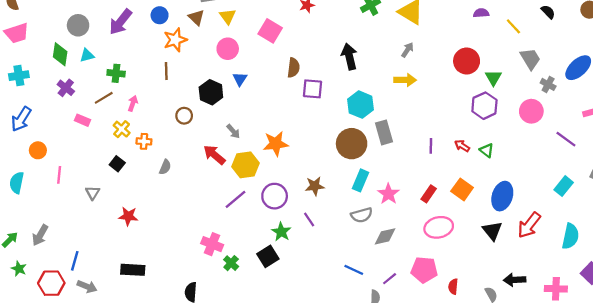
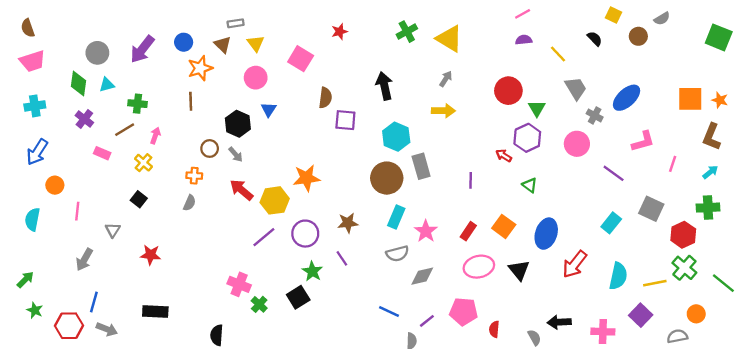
gray arrow: (233, 131) -> (236, 154), moved
orange cross: (144, 141) -> (194, 176), moved
red arrow: (462, 146) -> (504, 156), moved
black triangle: (492, 231) -> (519, 270), moved
gray arrow: (40, 235) -> (84, 260), moved

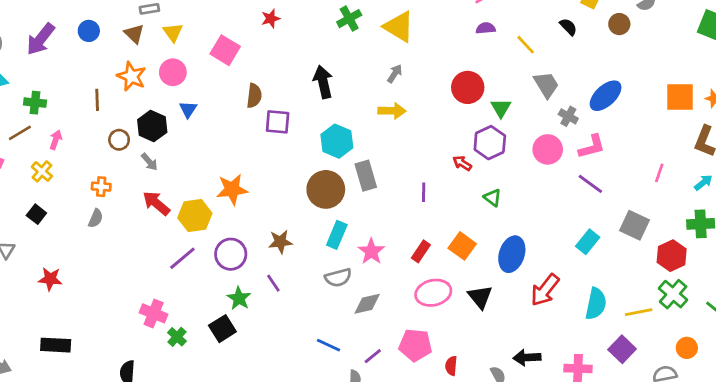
orange star: (200, 68) -> (131, 76), moved, turned -30
pink L-shape: (643, 141) -> (592, 147), moved
brown circle: (210, 148) -> (119, 140), moved

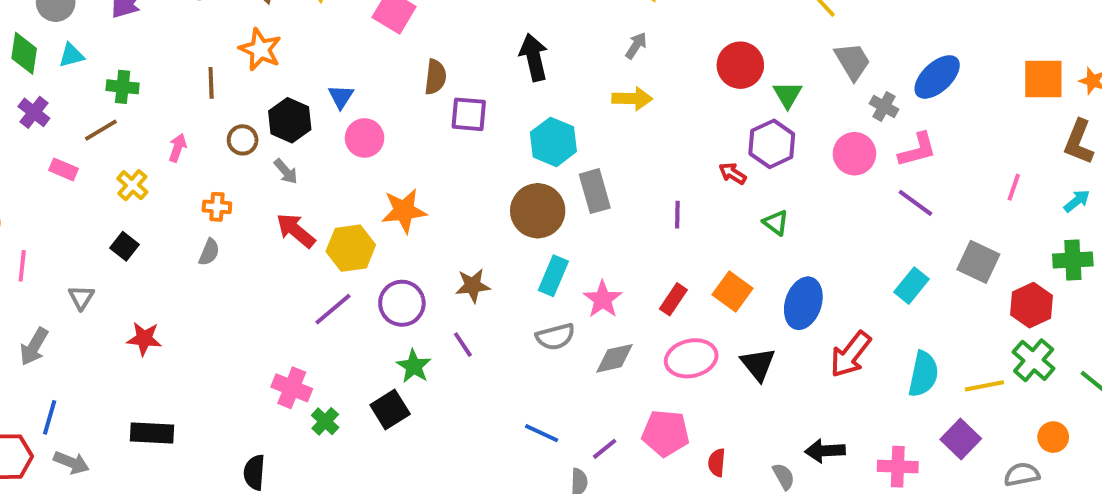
pink circle: (173, 72) -> (365, 138), moved
pink arrow: (56, 140) -> (178, 148), moved
gray diamond: (367, 304) -> (614, 358), moved

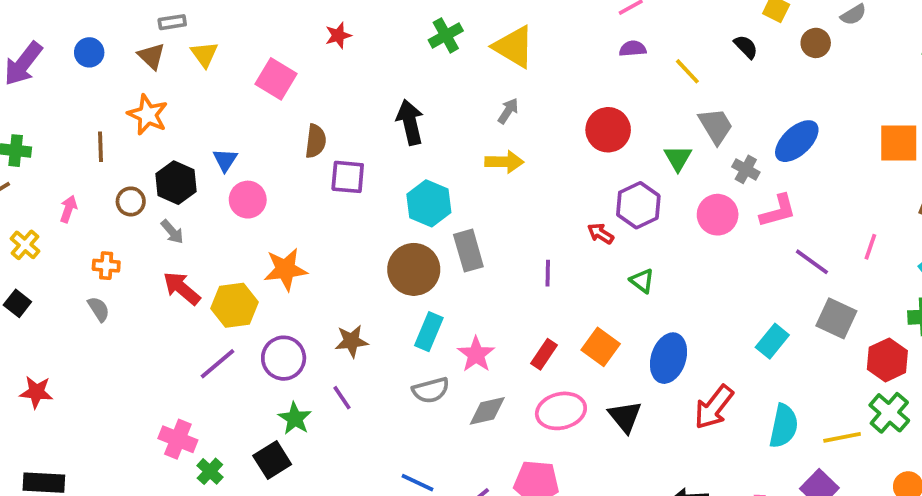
green triangle: (788, 95) -> (678, 158), moved
purple line: (915, 203) -> (812, 262), moved
gray semicircle: (209, 252) -> (99, 309), turned -56

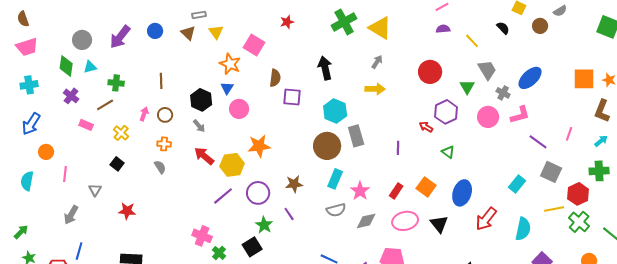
green cross: (446, 35) -> (344, 22), size x1.4
orange star: (148, 115) -> (230, 64), moved
brown circle: (131, 201) -> (165, 115), moved
yellow line: (842, 437) -> (554, 209), moved

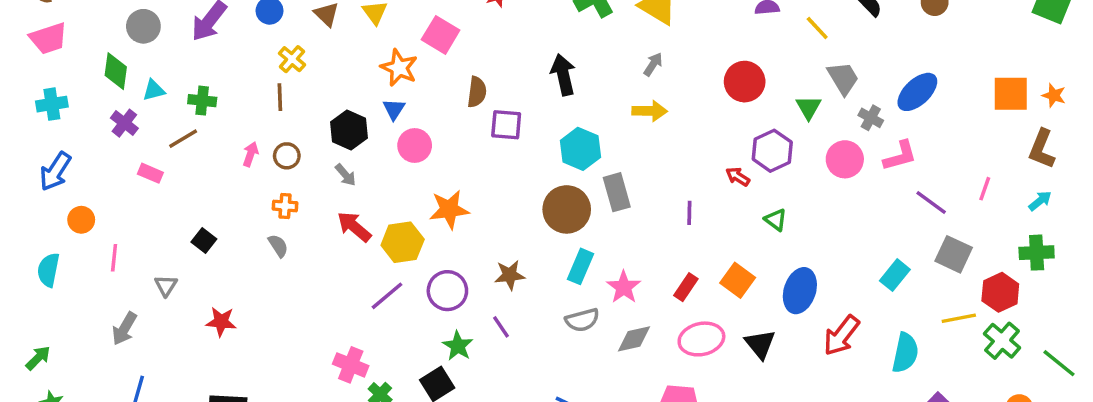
cyan triangle: (90, 67) -> (154, 90), moved
yellow cross: (121, 133) -> (292, 59), moved

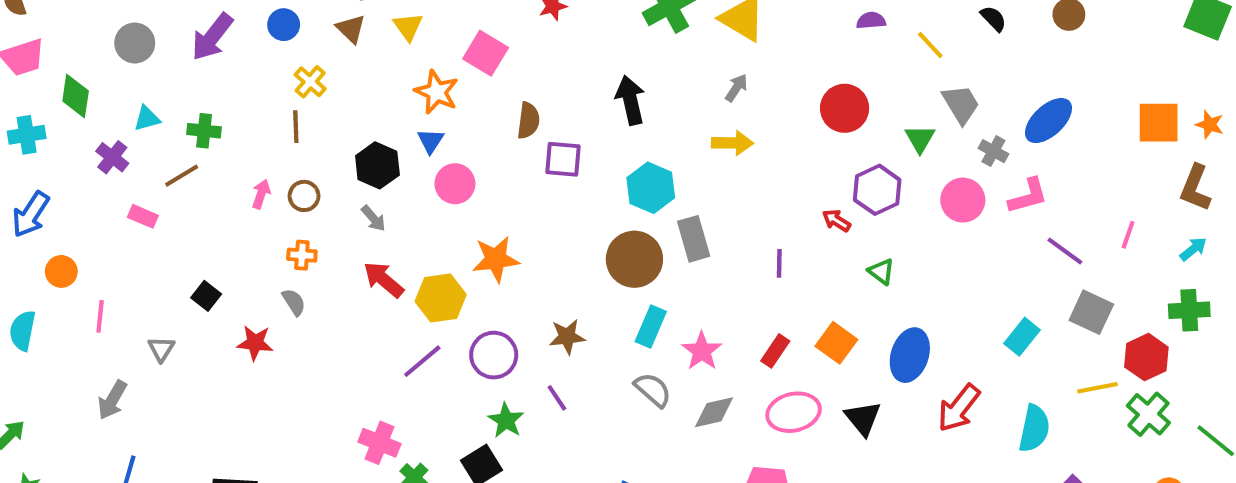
green diamond: (116, 71) -> (76, 96), moved
gray semicircle: (582, 320) -> (653, 390), turned -124
red star: (221, 322) -> (255, 343), moved

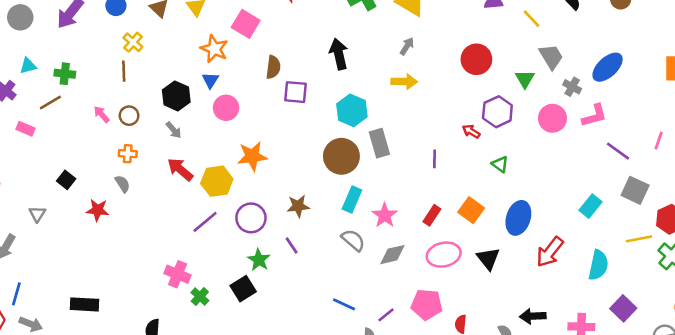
pink arrow: (261, 194) -> (102, 114), turned -60

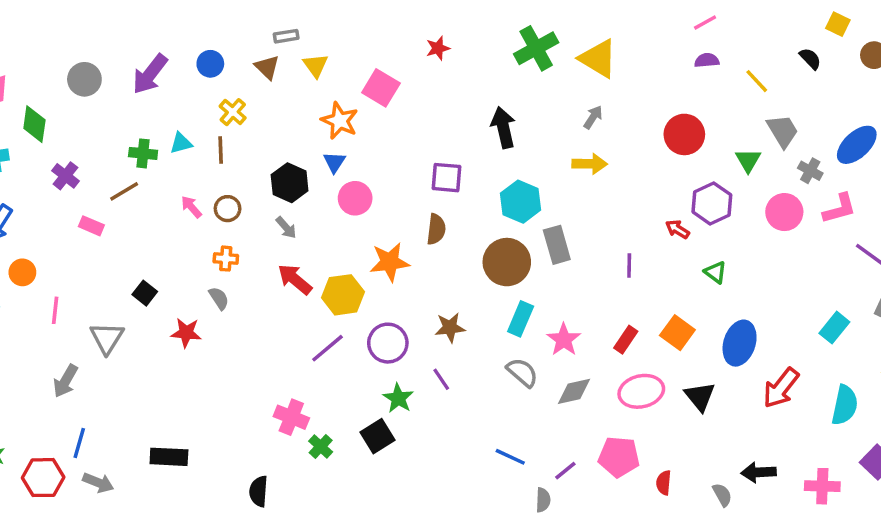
cyan triangle: (28, 66) -> (181, 143), moved
brown semicircle: (273, 67) -> (436, 229), moved
gray triangle: (37, 214) -> (107, 338), size x1.5

